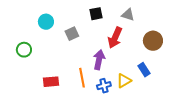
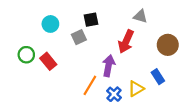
black square: (96, 14) -> (91, 20), moved
orange line: (82, 78) -> (90, 85), turned 42
red rectangle: (51, 82) -> (48, 61), moved, turned 56
blue cross: (104, 86) -> (114, 94), turned -32

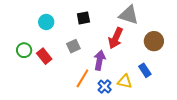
gray triangle: (140, 16) -> (129, 15), size x1.5
gray square: (79, 37) -> (73, 46), moved
yellow triangle: (136, 89) -> (125, 81), turned 42

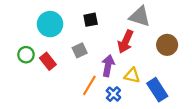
cyan circle: (46, 22) -> (50, 24), size x1.5
blue rectangle: (145, 70) -> (157, 90), moved, size x1.5
yellow triangle: (125, 81) -> (132, 75), moved

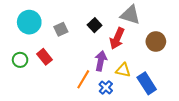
black square: (91, 20) -> (95, 25), moved, turned -32
cyan circle: (50, 24) -> (29, 22), moved
gray square: (80, 50) -> (61, 29), moved
green circle: (26, 55) -> (20, 60), moved

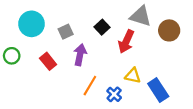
brown circle: (156, 41) -> (169, 30), moved
green circle: (20, 60) -> (12, 56), moved
purple arrow: (101, 61) -> (80, 55), moved

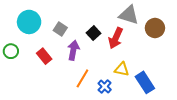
black square: (102, 27) -> (94, 33), moved
gray square: (66, 32) -> (60, 29), turned -32

